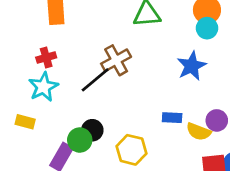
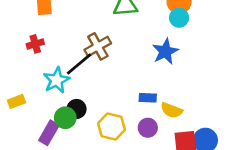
cyan star: (43, 87) -> (56, 80), moved
purple circle: (217, 120) -> (148, 128), moved
yellow rectangle: (25, 122) -> (16, 101), turned -36

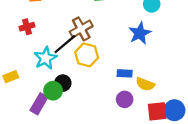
yellow hexagon: (112, 126) -> (87, 55), moved

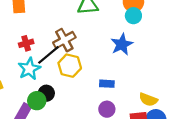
red cross: (27, 27) -> (26, 43), moved
yellow semicircle: (145, 84) -> (148, 100), moved

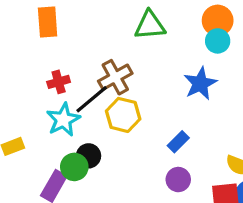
blue rectangle: (107, 84) -> (178, 142), turned -48

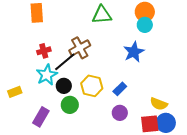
yellow hexagon: (123, 115) -> (92, 86), moved
black circle: (88, 156) -> (64, 86), moved
green circle: (74, 167) -> (70, 105), moved

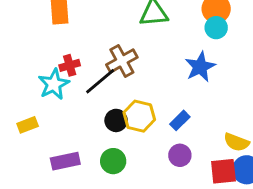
cyan star: (47, 75) -> (54, 84), moved
black circle: (64, 86) -> (116, 120), moved
green circle: (70, 105) -> (113, 161), moved
purple rectangle: (41, 117) -> (65, 161), turned 48

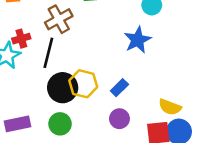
brown cross: (122, 61) -> (59, 19), moved
black line: (100, 81) -> (48, 53), turned -36
black circle: (116, 120) -> (63, 88), size x1.5

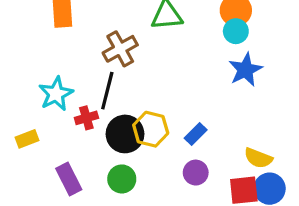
red cross: (21, 39) -> (86, 118), moved
blue star: (138, 40) -> (245, 70), moved
purple rectangle: (17, 124) -> (69, 179), turned 75

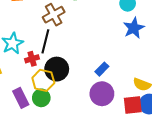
yellow hexagon: (151, 129) -> (43, 80), moved
purple circle: (196, 173) -> (102, 94), size x1.5
green circle: (122, 179) -> (41, 98), moved

